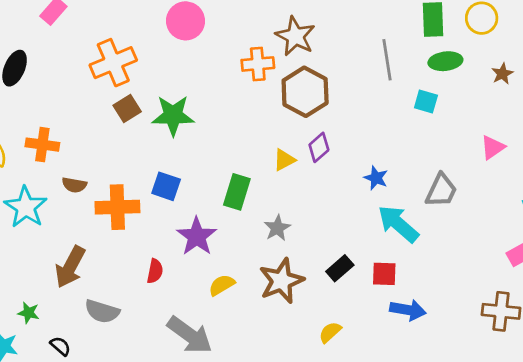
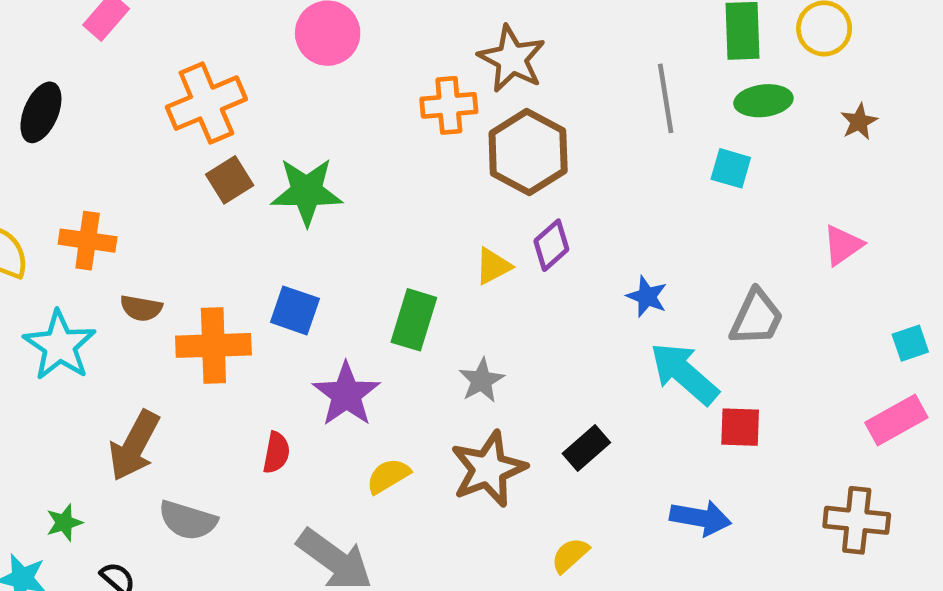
red square: (384, 274) -> (740, 427), moved
green star: (28, 313) -> (64, 523), turned -30

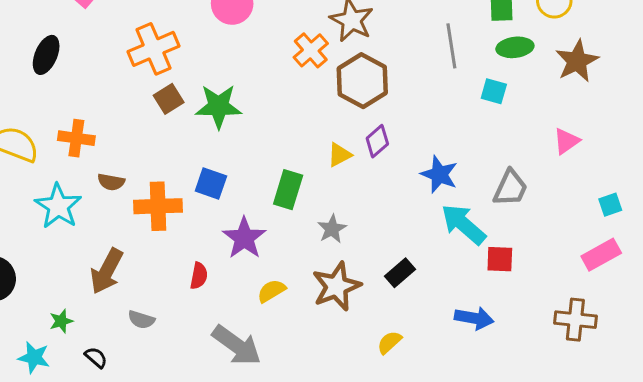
orange cross: (449, 105) -> (311, 50), turned -36
brown star: (859, 122) -> (577, 61), size x1.8
blue star: (647, 297) -> (439, 174), size x1.4
gray semicircle: (188, 520) -> (141, 320), size x0.7

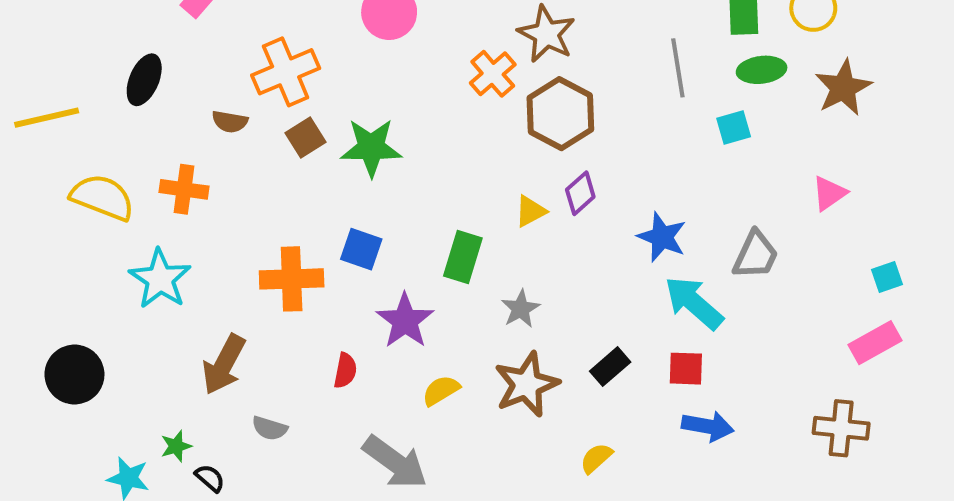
cyan square: (494, 91) -> (734, 128), turned -32
brown semicircle: (111, 182) -> (230, 122), moved
red square: (500, 259) -> (686, 369), moved
green star: (61, 321) -> (176, 446), moved

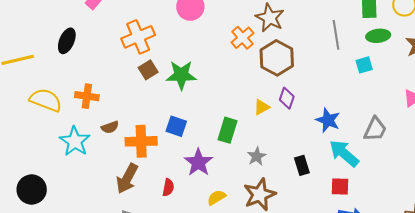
brown semicircle: (230, 122) -> (110, 127), moved, turned -30
purple diamond: (580, 193) -> (287, 98), turned -30
brown arrow: (224, 365) -> (127, 178), moved
black rectangle: (610, 367) -> (302, 165), moved, turned -66

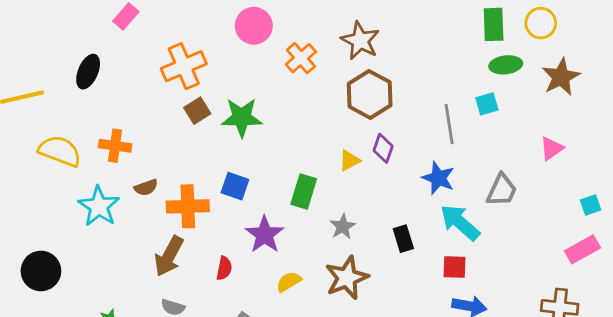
gray line: (336, 35) -> (449, 124), moved
orange cross: (243, 38) -> (301, 58), moved

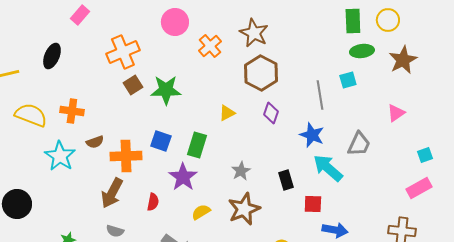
yellow triangle: (349, 160) -> (227, 113), moved
green rectangle: (304, 191) -> (197, 145), moved
red square: (455, 267) -> (313, 204), moved

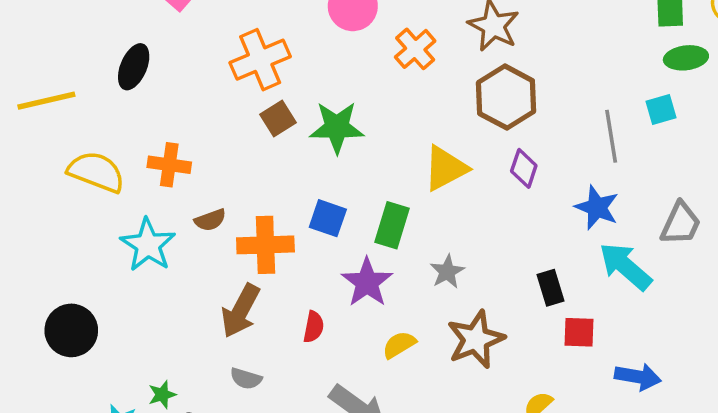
yellow triangle: (227, 113) -> (445, 168), size x1.6
gray star: (241, 171) -> (447, 272), moved
red square: (313, 204) -> (579, 332), moved

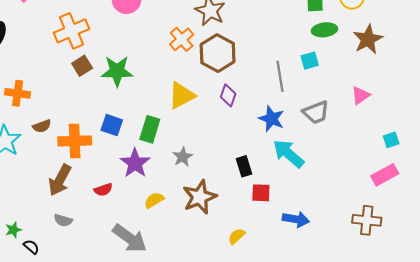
orange cross: (415, 49) -> (182, 39), moved
gray trapezoid: (681, 224) -> (316, 112), moved, turned 44
red semicircle: (314, 327) -> (103, 190), turned 60

